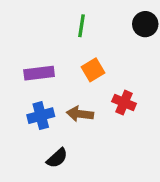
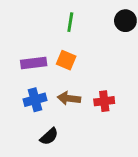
orange square: (93, 70) -> (66, 60), moved, turned -36
red cross: (124, 103) -> (104, 101), moved, turned -30

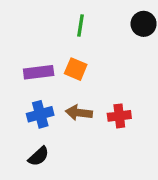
black semicircle: (49, 136) -> (39, 156), moved

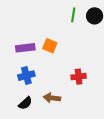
green line: (81, 25) -> (73, 15), moved
brown arrow: (79, 113) -> (52, 98), moved

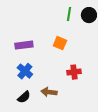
orange square: (50, 46) -> (60, 43), moved
blue cross: (26, 76) -> (25, 71), turned -35

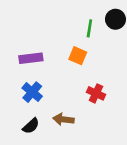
green line: (69, 14) -> (89, 28), moved
red cross: (74, 72) -> (96, 93), turned 32

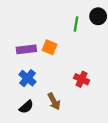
orange square: (78, 56) -> (50, 47), moved
brown arrow: (63, 119) -> (54, 101), turned -126

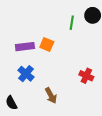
red cross: (82, 79) -> (86, 76), moved
black semicircle: (26, 107) -> (11, 103), moved, turned 104

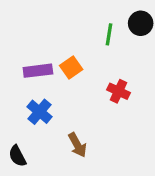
orange square: (47, 45) -> (71, 68), turned 32
red cross: (86, 76) -> (119, 91), moved

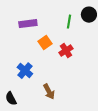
purple rectangle: (38, 71) -> (28, 24), moved
red cross: (119, 91) -> (66, 51), moved, turned 32

